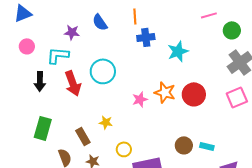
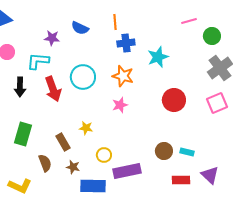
blue semicircle: (100, 22) -> (80, 28), turned -30
orange star: (165, 92) -> (123, 76), moved

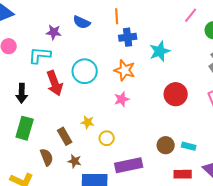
pink line: (189, 21) -> (191, 15), turned -35
black arrow: (20, 87) -> (22, 93), moved
yellow circle: (104, 155) -> (107, 138), moved

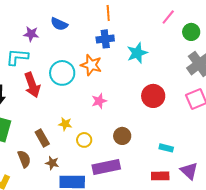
orange line: (117, 16) -> (108, 13), moved
orange star: (125, 70) -> (91, 65), moved
brown circle: (166, 145) -> (122, 136), moved

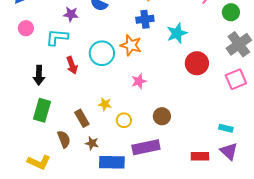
red arrow: (32, 85) -> (72, 65), size x0.7
red circle: (153, 96) -> (197, 63), moved
cyan rectangle: (166, 148) -> (226, 128), moved

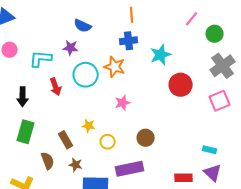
purple star: (71, 14) -> (71, 48), moved

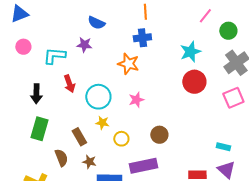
cyan star: (161, 55) -> (190, 52), moved
cyan circle: (86, 75) -> (98, 97), moved

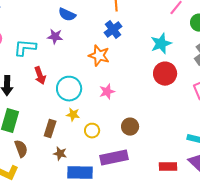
blue cross: (142, 38) -> (113, 30), turned -30
brown rectangle: (79, 137) -> (50, 129), turned 48
brown semicircle: (61, 158) -> (21, 149), moved

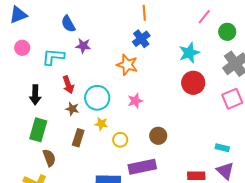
blue semicircle: (67, 15) -> (68, 24), moved, turned 36
brown star: (60, 154) -> (72, 109), moved

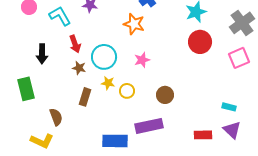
cyan L-shape: (53, 57) -> (60, 16), turned 55
green rectangle: (38, 130) -> (26, 89), moved, turned -30
yellow circle: (120, 140) -> (127, 91), moved

